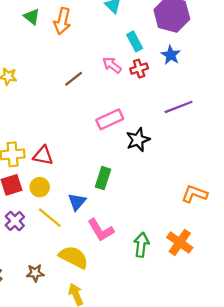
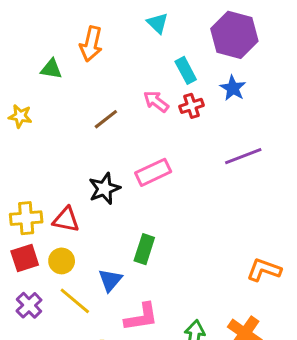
green triangle: (32, 17) -> (51, 69), moved, turned -30
black star: (138, 140) -> (104, 189), moved
pink L-shape: (101, 230) -> (141, 317), turned -68

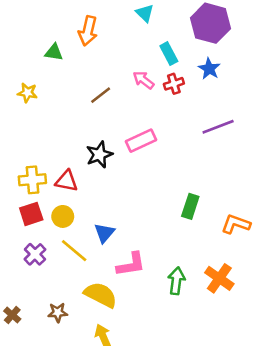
green rectangle: (144, 249) -> (190, 206), moved

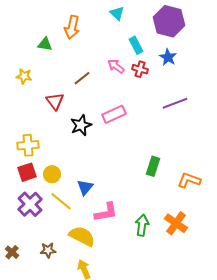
red cross: (174, 84) -> (140, 69), turned 35
red triangle: (67, 181) -> (55, 101), moved, turned 42
purple cross: (35, 254) -> (30, 204), size x1.4

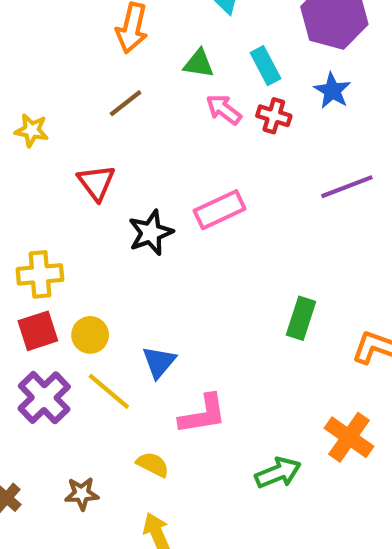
green triangle: (45, 44) -> (199, 64), moved
brown line: (82, 78) -> (126, 103), moved
green arrow: (142, 225) -> (278, 473), moved, turned 60
yellow semicircle: (82, 236) -> (153, 464), size x0.6

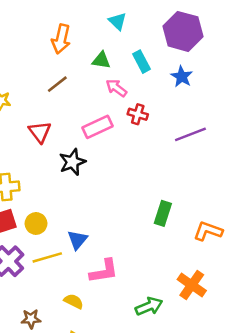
red cross: (274, 116) -> (138, 114), moved
pink rectangle: (220, 210) -> (98, 127), moved
yellow line: (109, 391) -> (47, 257), turned -56

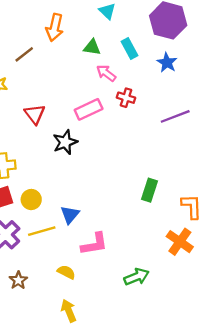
brown line: (57, 84) -> (24, 54), moved
orange L-shape: (208, 231) -> (192, 207), turned 68
orange cross: (192, 285) -> (180, 242), moved
brown star: (31, 319) -> (18, 280), moved, turned -30

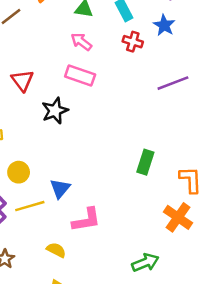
pink arrow: (106, 73) -> (81, 42), moved
red cross: (126, 98) -> (133, 42), moved
pink rectangle: (89, 109) -> (80, 76), turned 44
green arrow: (137, 277) -> (145, 263), moved

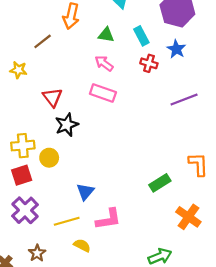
black star: (55, 111) -> (67, 125), moved
green rectangle: (145, 162) -> (160, 183), moved, turned 40
yellow circle: (19, 172) -> (49, 158), moved
orange L-shape: (191, 180) -> (198, 164), moved
yellow line: (30, 206) -> (67, 221), moved

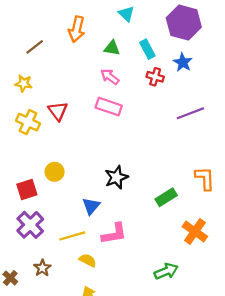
brown line: (43, 41) -> (35, 47), moved
black star: (67, 125) -> (116, 177), moved
yellow cross: (23, 146) -> (28, 122), moved, turned 30

